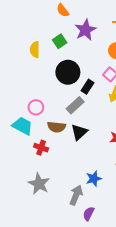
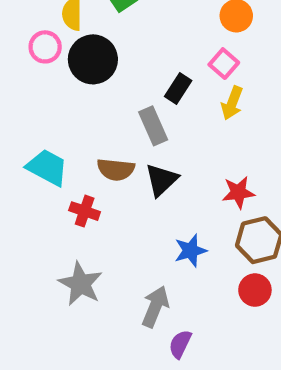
black circle: (68, 72) -> (93, 59), moved
gray rectangle: (75, 105) -> (153, 126), turned -72
pink circle: (36, 107) -> (45, 47), moved
blue star: (94, 179) -> (191, 251), moved

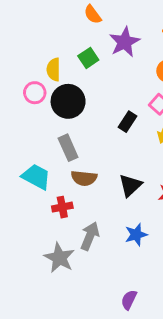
gray rectangle: (153, 126) -> (68, 148), moved
black triangle: (161, 180) -> (130, 185), moved
red cross: (85, 211) -> (62, 207), turned -30
gray arrow: (155, 307) -> (90, 236), moved

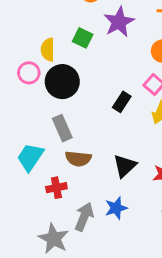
green square: (88, 58) -> (83, 38), turned -30
cyan trapezoid: (36, 177) -> (30, 157), turned -84
blue star: (136, 235) -> (116, 208), moved

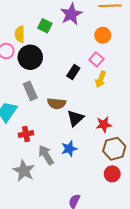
brown semicircle: (78, 159) -> (57, 103), moved
gray arrow: (84, 217) -> (46, 155), turned -54

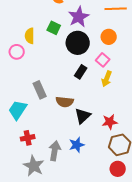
black circle: (30, 57) -> (78, 43), moved
red cross: (26, 134) -> (28, 138), moved
gray arrow: (46, 155) -> (55, 151), turned 42

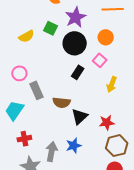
yellow semicircle: (30, 36) -> (26, 36), turned -119
pink circle: (17, 52) -> (19, 73), moved
yellow arrow: (107, 79) -> (112, 84), moved

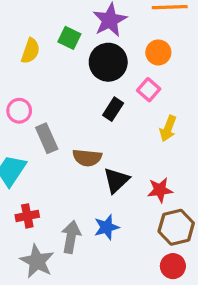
yellow semicircle: (26, 36) -> (30, 51), turned -42

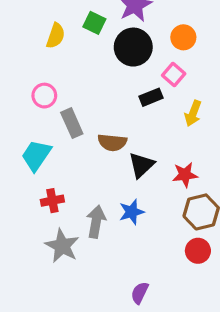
black rectangle: (113, 109) -> (151, 97), moved, turned 35

